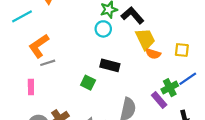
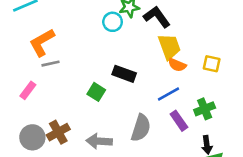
cyan circle: (103, 29) -> (113, 22), moved
blue line: (188, 79) -> (169, 94), moved
pink rectangle: (31, 87) -> (28, 90), turned 32
green cross: (170, 88) -> (205, 109), moved

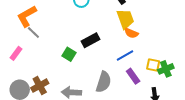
gray line: (51, 64) -> (33, 33), turned 56
yellow square: (212, 64) -> (153, 65), moved
black rectangle: (124, 74) -> (90, 40), turned -48
green cross: (205, 109) -> (166, 69), moved

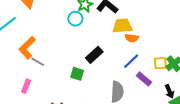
yellow trapezoid: (125, 19) -> (122, 26), turned -60

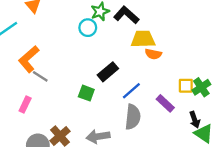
blue line: (131, 61) -> (131, 91), moved

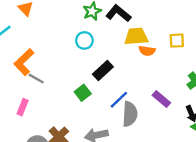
cyan circle: (88, 28) -> (84, 40), moved
yellow square: (186, 86) -> (177, 41), moved
blue line: (131, 91) -> (119, 100), moved
green square: (86, 93) -> (83, 93), turned 35

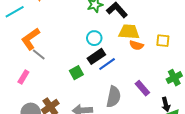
cyan circle: (84, 40) -> (94, 38), moved
blue line: (119, 100) -> (107, 64), moved

